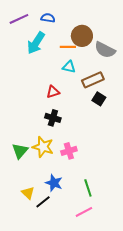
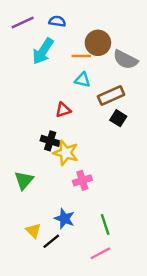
black cross: (53, 118) -> (50, 141), moved
yellow star: (43, 147) -> (66, 153), moved

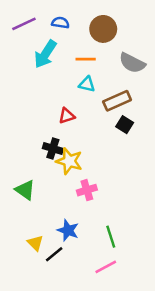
brown circle: (98, 43) -> (103, 29), moved
green triangle: (24, 180) -> (25, 190), turned -36

